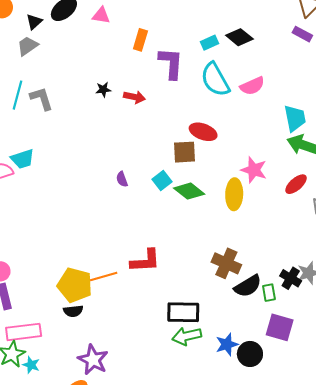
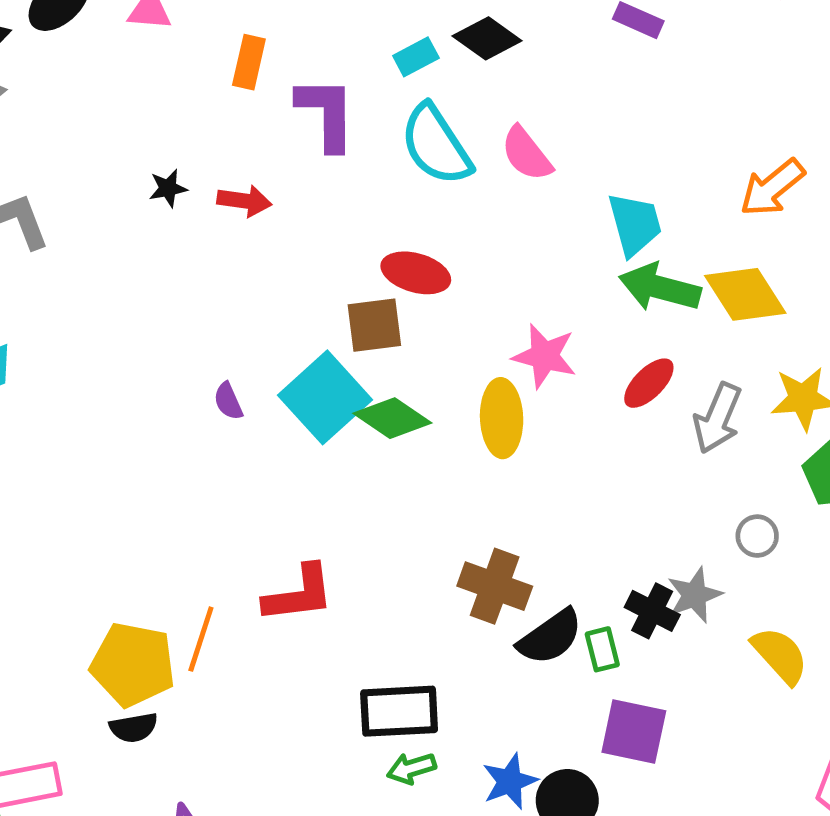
pink semicircle: (252, 86) -> (526, 154), turned 80
cyan square: (162, 181) -> (325, 397), size x1.8
orange line: (104, 277) -> (201, 639), turned -52
green arrow: (187, 336) -> (411, 768), size x0.7

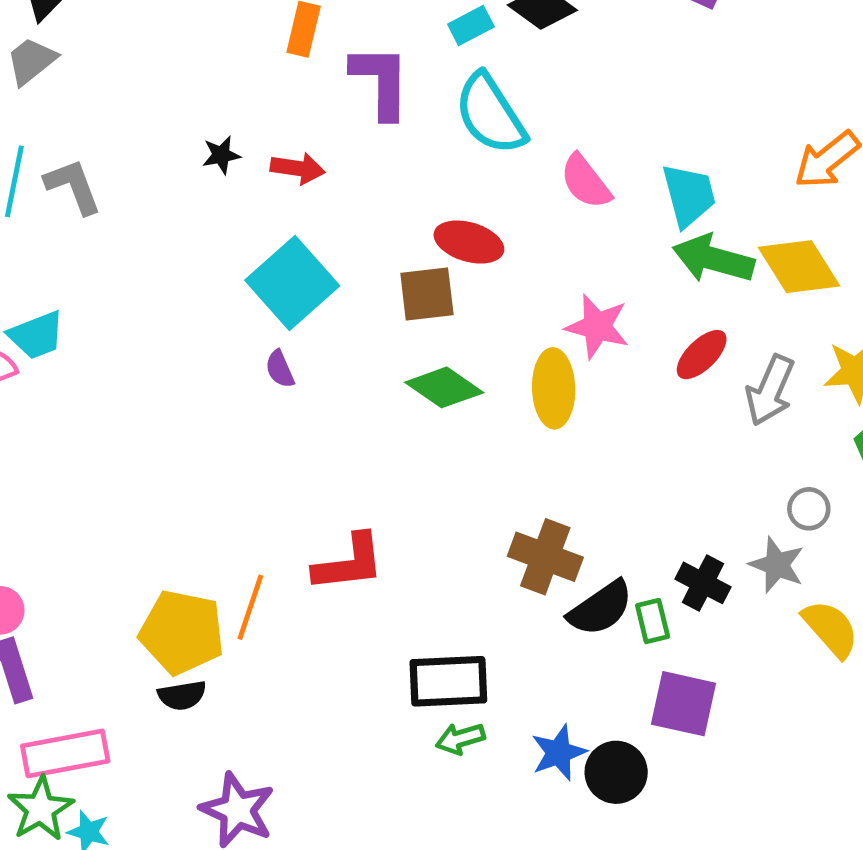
pink semicircle: (526, 154) -> (586, 182), moved
cyan square: (325, 397) -> (292, 283), moved
gray star: (694, 595) -> (777, 565), moved, turned -30

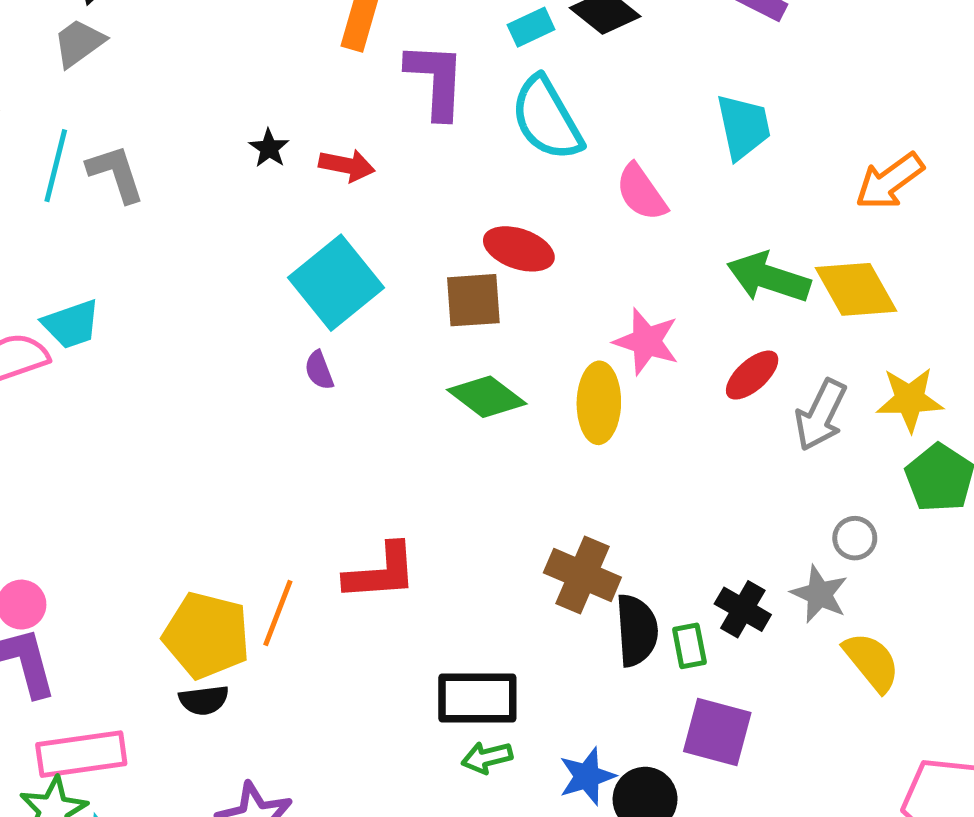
black star: (221, 155) -> (269, 148), turned -30
cyan trapezoid: (689, 195) -> (743, 127), moved
black semicircle: (600, 608) -> (637, 630), turned -62

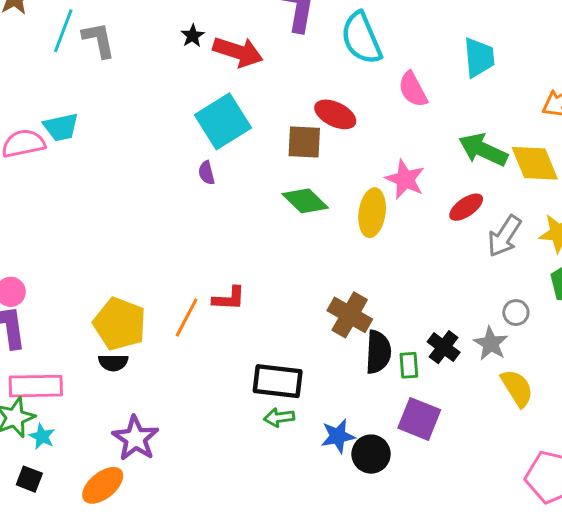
red arrow: (347, 165) -> (238, 52), size x1.5
red L-shape: (381, 572) -> (229, 298), size x0.7
orange line: (278, 613) -> (187, 317), moved

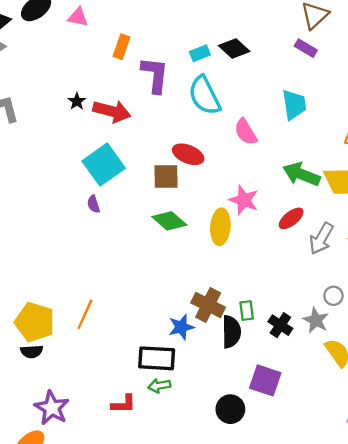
red L-shape: (229, 298) -> (124, 404), moved
green rectangle: (409, 365) -> (247, 311), moved
blue star: (338, 436) -> (181, 327), moved

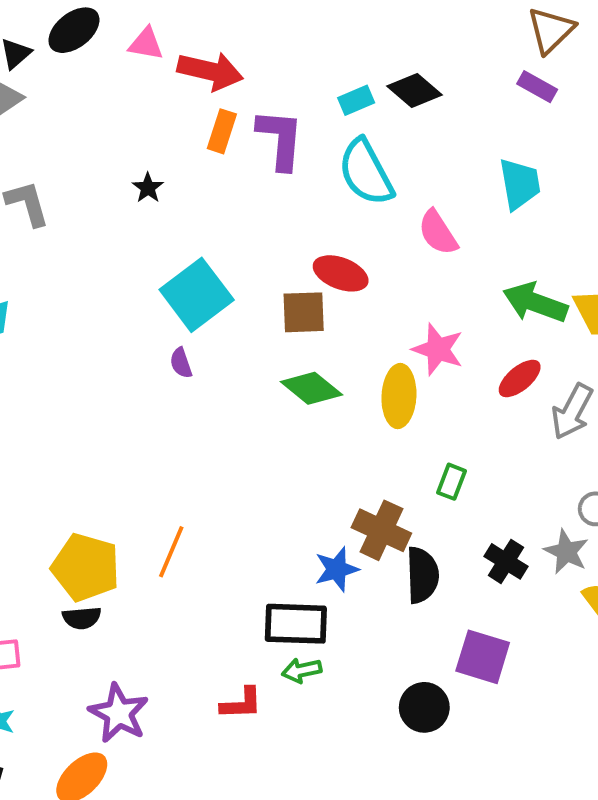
orange rectangle: (122, 47) -> (222, 131), moved
red arrow: (112, 111) -> (210, 71), moved
green rectangle: (247, 311) -> (452, 482), moved, turned 30

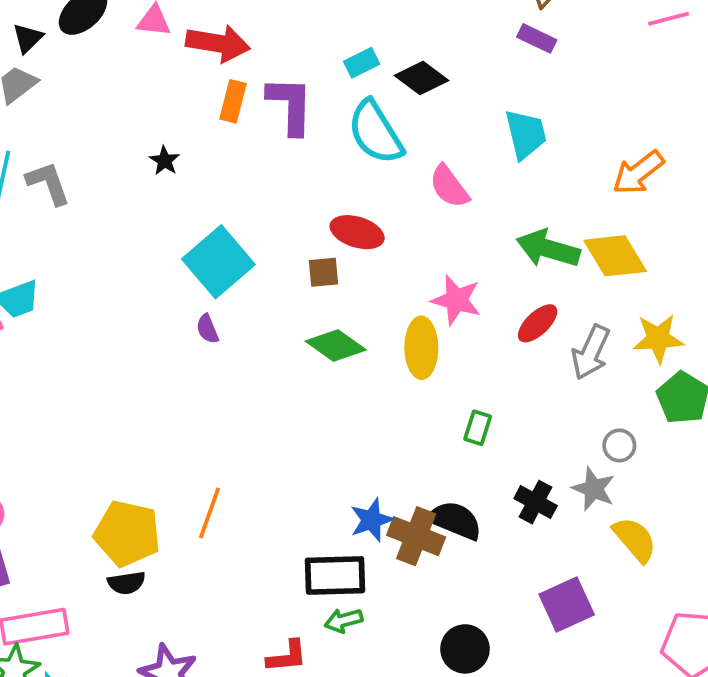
black diamond: (415, 90) -> (421, 78), moved
brown square: (304, 312) -> (324, 272), size x0.7
brown cross: (381, 530) -> (416, 536), moved
black semicircle: (422, 575) -> (455, 520), turned -62
purple square: (483, 657) -> (567, 605), moved, turned -38

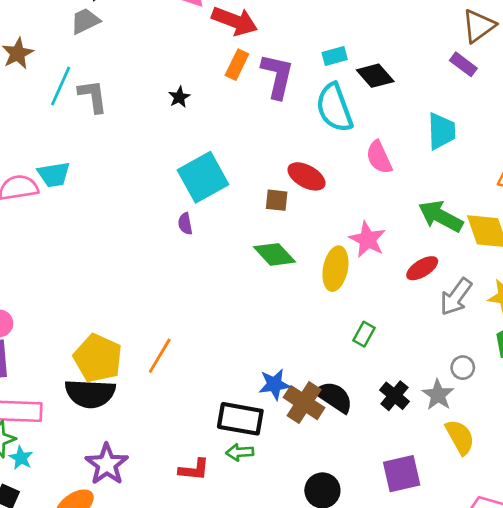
black semicircle: (127, 583) -> (90, 393), size x1.8

